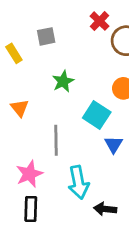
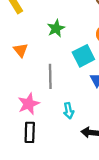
cyan square: (97, 115) -> (83, 56), turned 30
cyan arrow: (78, 182) -> (69, 111), size x0.6

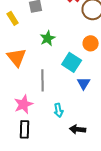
orange triangle: (21, 50) -> (17, 57), size x1.5
cyan square: (83, 56) -> (72, 62), turned -30

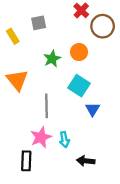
orange circle: (91, 43) -> (79, 52), moved
pink star: (24, 104) -> (41, 137), moved

